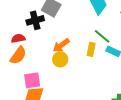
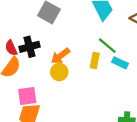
black cross: (35, 20) -> (30, 47), moved
red semicircle: (18, 38) -> (11, 48), turned -104

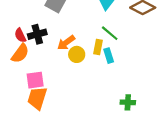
cyan rectangle: (120, 63) -> (109, 56), moved, turned 48
yellow circle: (59, 72) -> (77, 54), moved

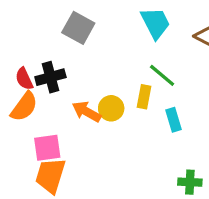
orange arrow: (66, 43) -> (87, 112), moved, turned 66
cyan rectangle: (109, 56) -> (173, 120), moved

